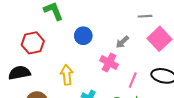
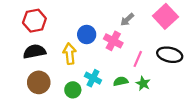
blue circle: (83, 36) -> (87, 34), moved
black semicircle: (19, 73) -> (34, 52), moved

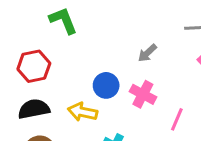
gray arrow: (127, 20) -> (147, 53), moved
yellow arrow: (70, 54) -> (82, 112), turned -72

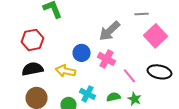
gray arrow: (147, 53) -> (110, 31), size x1.6
pink line: (177, 119) -> (130, 76), turned -63

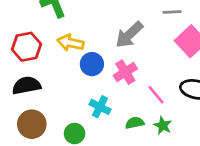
pink cross: (106, 59) -> (125, 72), turned 30
yellow arrow: (66, 71) -> (71, 43), moved
cyan cross: (88, 94) -> (100, 107), moved

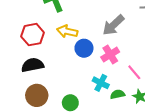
cyan cross: (100, 107) -> (101, 83), moved

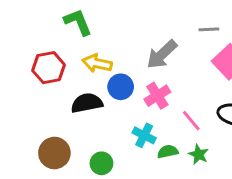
black semicircle: (33, 65) -> (87, 103), moved

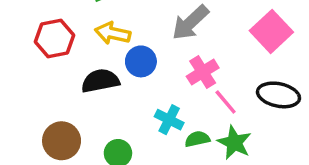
pink cross: (157, 96) -> (203, 72), moved
green star: (199, 154) -> (234, 143), size x1.4

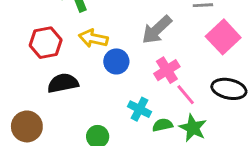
black semicircle: (100, 81) -> (63, 83), moved
brown circle: (62, 141) -> (27, 126), moved

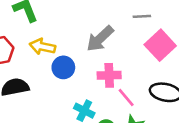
pink cross: (167, 70) -> (109, 75), turned 30

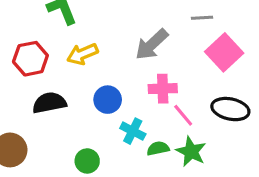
yellow arrow: (42, 47) -> (82, 54), turned -35
blue circle: (63, 67) -> (108, 100), moved

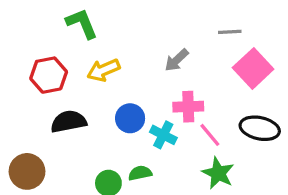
gray arrow: (152, 45) -> (177, 60), size x0.7
cyan cross: (133, 131) -> (163, 135), moved
green semicircle: (158, 148) -> (140, 173), moved

